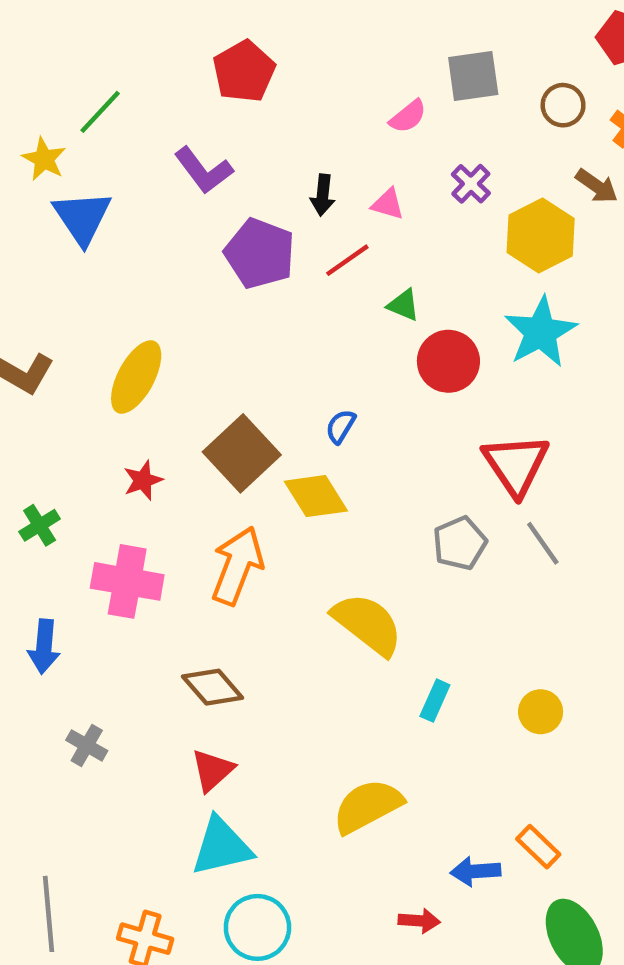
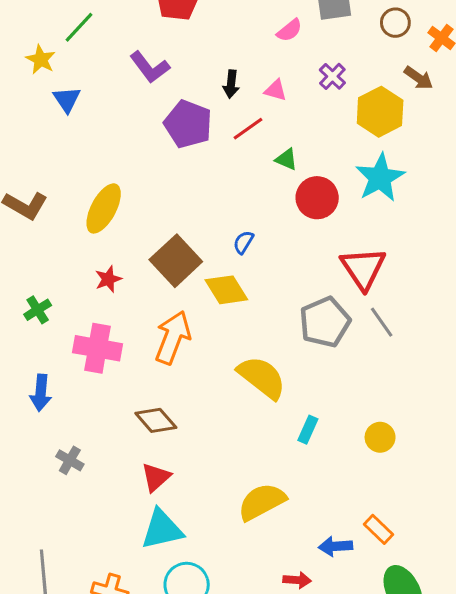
blue triangle: (82, 217) -> (67, 99), size x0.7
gray pentagon: (460, 543) -> (325, 322), size x1.4

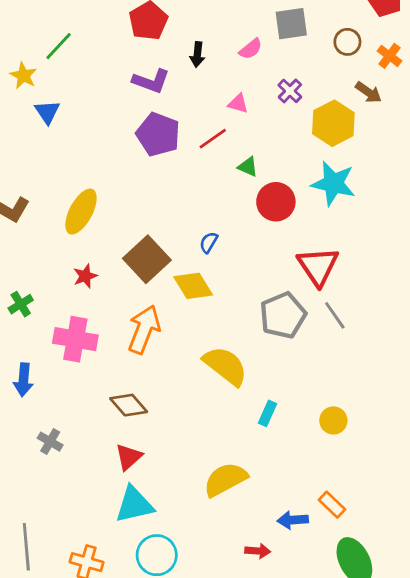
purple L-shape: (150, 67) -> (151, 81), moved, turned -33
black arrow: (231, 84) -> (197, 54), moved
cyan star: (380, 178) -> (333, 184), turned -30

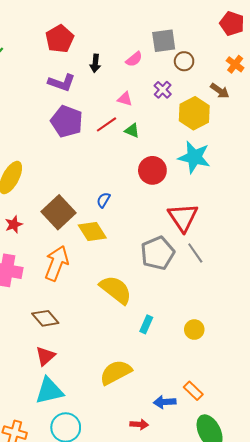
brown circle: (347, 42) -> (184, 61), moved
green triangle: (248, 167) -> (132, 131), moved

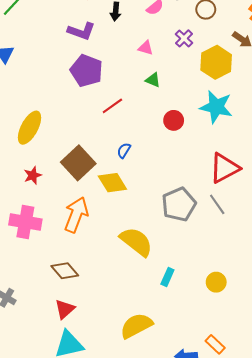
red line: (107, 124) -> (112, 106), moved
red circle: (152, 170) -> (174, 120), size x0.7
red triangle: (183, 217) -> (224, 168), moved, turned 36

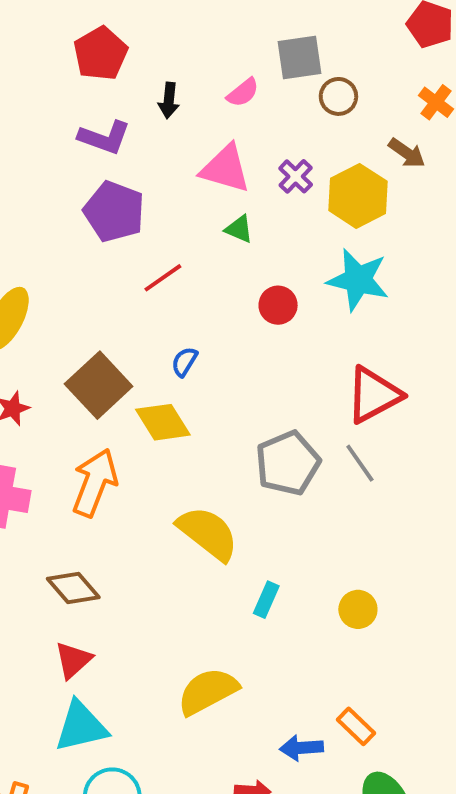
purple cross: (184, 38) -> (296, 176), moved
pink triangle: (146, 48) -> (225, 169), size x1.8

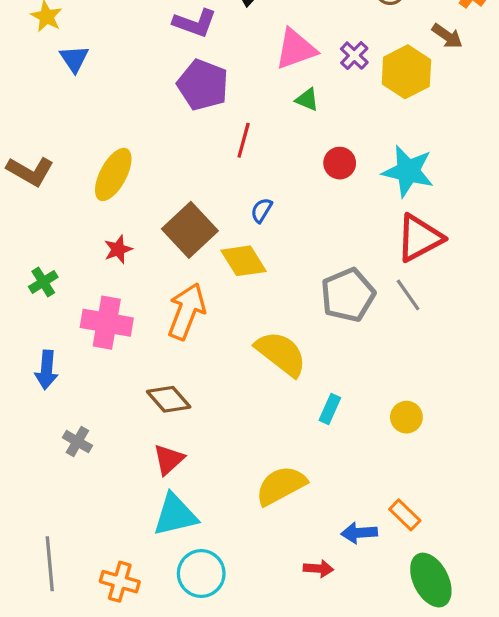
pink triangle: (225, 169) -> (296, 49), turned -36
red line: (163, 278) -> (244, 140), turned -40
cyan star: (358, 280) -> (408, 171), moved

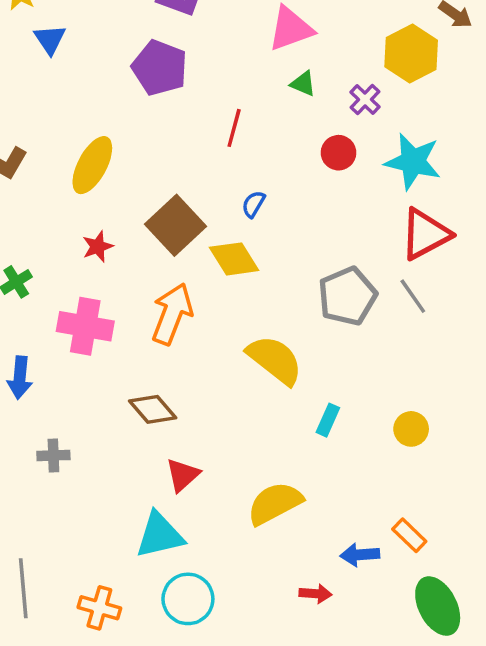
purple cross: (354, 56) -> (365, 100), moved
purple pentagon: (203, 85) -> (160, 68), moved
gray cross: (77, 442) -> (53, 455), turned -32
red triangle: (169, 459) -> (183, 475), moved

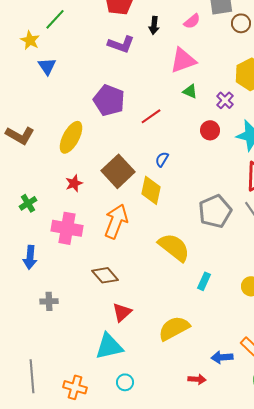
purple pentagon: (160, 68) -> (109, 100), moved
red line: (234, 128) -> (151, 116), turned 40
yellow diamond: (234, 259) -> (151, 190), turned 44
cyan circle: (188, 599) -> (125, 382), size x0.6

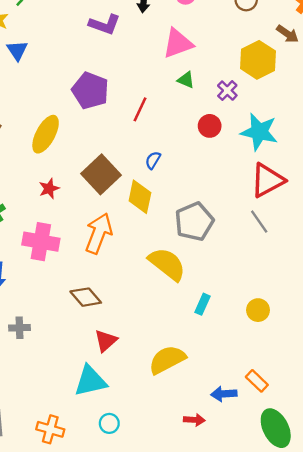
red line: (151, 116) -> (140, 109), turned -30
gray pentagon: (215, 211) -> (194, 222), moved

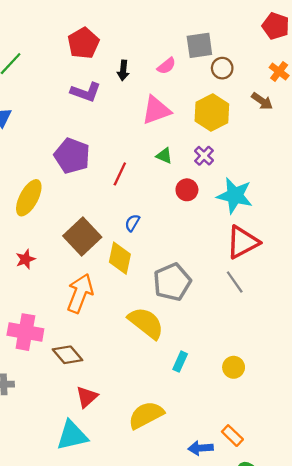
yellow hexagon: (258, 60) -> (212, 112), moved
green triangle: (186, 80) -> (164, 156), moved
red star: (49, 188) -> (25, 259), moved
pink cross: (41, 242) -> (25, 332), moved

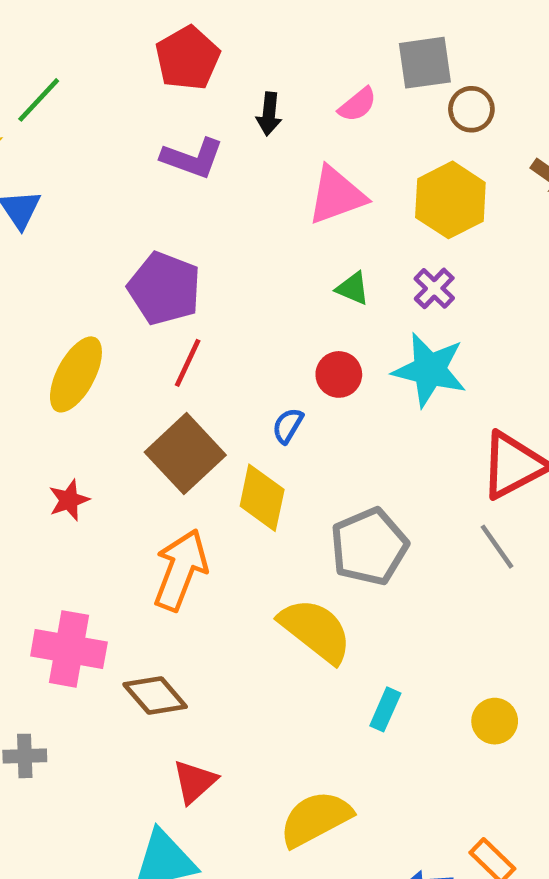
red line: (120, 174) -> (188, 363), moved
red circle: (187, 190) -> (339, 374), moved
cyan star: (235, 196) -> (430, 370), moved

